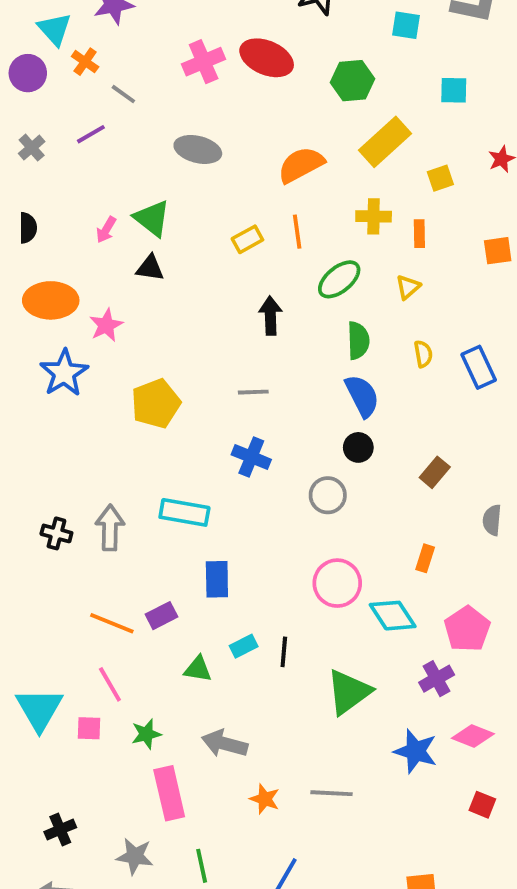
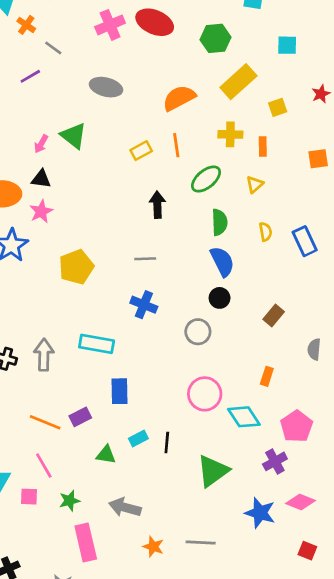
black triangle: (150, 268) -> (41, 179), moved

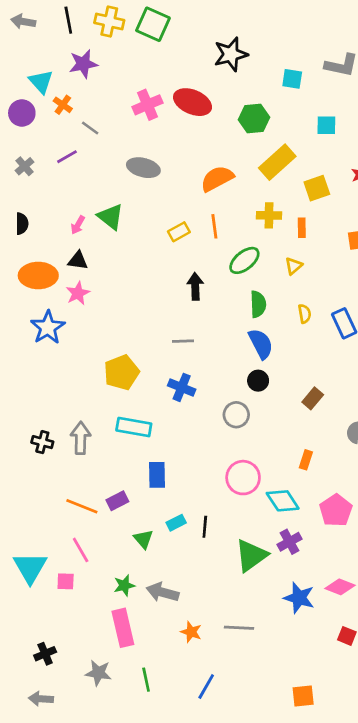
yellow square: (278, 107) -> (317, 188), size x1.4
yellow pentagon: (76, 267) -> (122, 372), moved
green triangle: (106, 455) -> (143, 539), turned 40
purple cross: (275, 461) -> (289, 542), moved
green star: (70, 501) -> (124, 585), moved

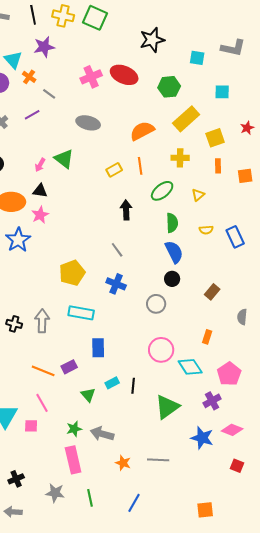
orange rectangle: (302, 228) -> (218, 166), moved
yellow semicircle: (305, 314) -> (206, 230), turned 96
gray line: (183, 341) -> (117, 250), turned 56
purple cross: (289, 542) -> (212, 401), moved

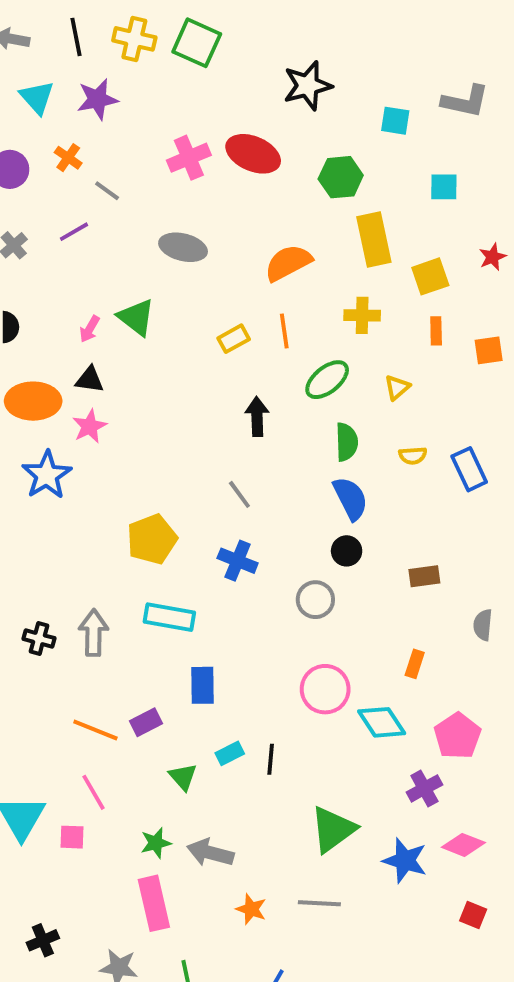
cyan triangle: (13, 60) -> (37, 97), moved
yellow rectangle: (186, 119) -> (374, 239), turned -60
brown rectangle: (212, 292) -> (424, 576), turned 42
green triangle: (167, 407) -> (333, 829), moved

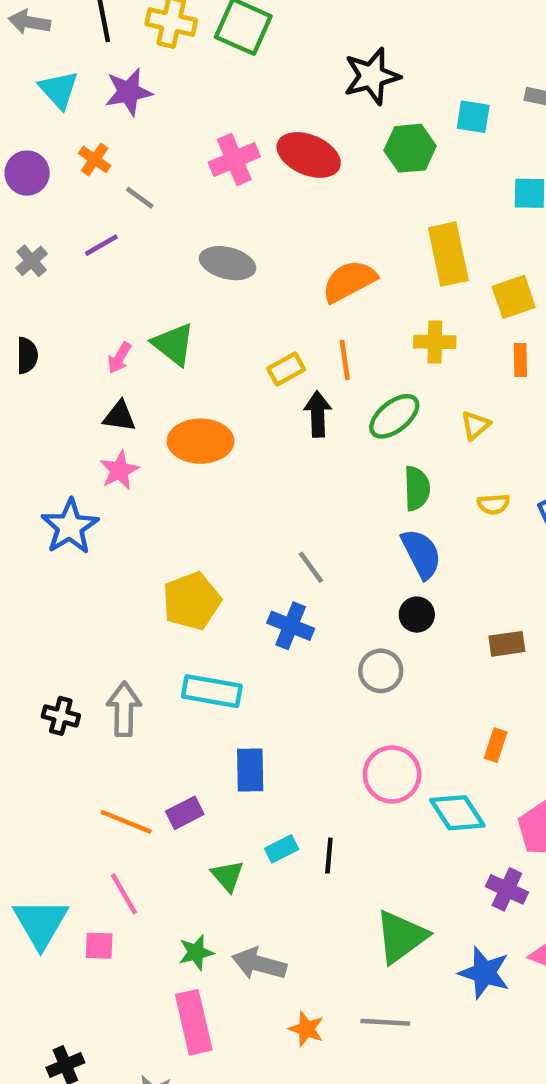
green hexagon: (341, 177) -> (410, 148), moved
orange ellipse: (33, 401) -> (201, 441), moved
black arrow: (257, 417) -> (318, 414), moved
gray line: (239, 494) -> (311, 567), moved
purple cross: (424, 788) -> (507, 889), turned -36

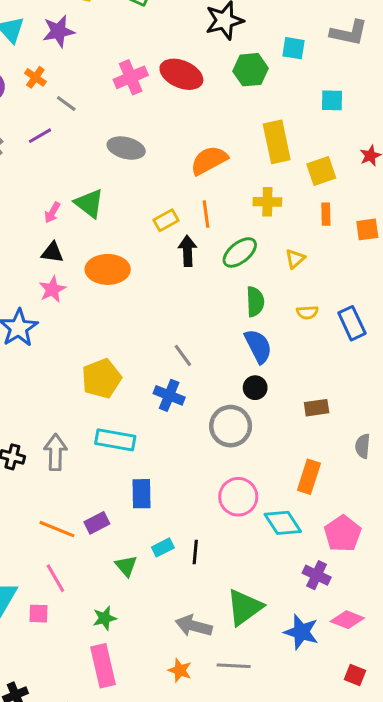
gray circle: (381, 671) -> (231, 426), size x1.4
orange rectangle: (496, 745) -> (309, 477), size x1.5
gray arrow: (259, 964) -> (194, 626), moved

